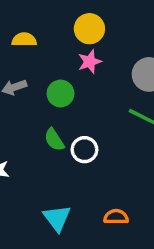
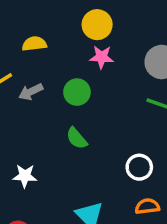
pink star: (90, 62) -> (102, 57), turned 30
white circle: (84, 150) -> (139, 167), moved

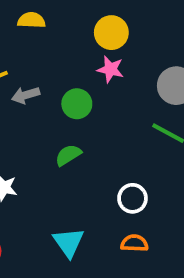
yellow semicircle: (34, 44) -> (31, 20), moved
green semicircle: (77, 138) -> (68, 155), turned 90

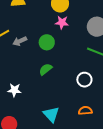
white circle: (132, 198) -> (84, 80), moved

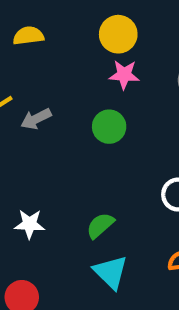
green circle: (47, 42) -> (109, 127), moved
green semicircle: (46, 69) -> (100, 225), moved

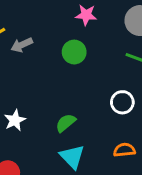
white star: (30, 224) -> (15, 120), turned -30

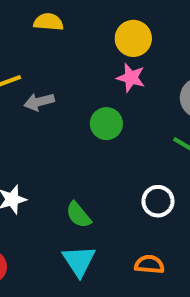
green semicircle: (66, 123) -> (78, 215), turned -100

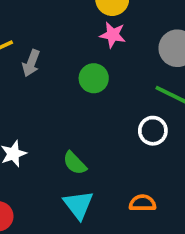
gray arrow: (39, 102) -> (31, 63), turned -50
white circle: (158, 201) -> (153, 131), moved

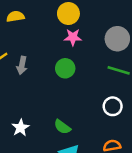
white circle: (153, 131) -> (113, 106), moved

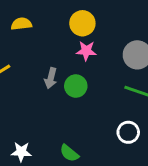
gray arrow: (22, 65) -> (51, 78), moved
white star: (21, 128) -> (21, 152), turned 30

